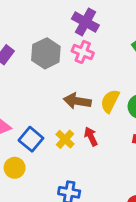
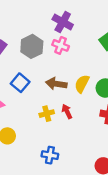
blue square: (31, 139) -> (20, 83), moved
yellow cross: (65, 139) -> (47, 114), turned 32

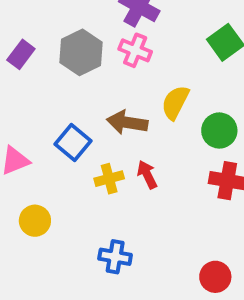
blue square: (20, 83) -> (73, 143), moved
yellow semicircle: (82, 84) -> (175, 102), moved

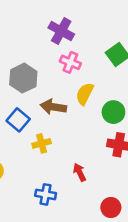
pink cross: (135, 50) -> (70, 62), moved
gray hexagon: (81, 52) -> (23, 78), moved
red arrow: (147, 175) -> (79, 172), moved

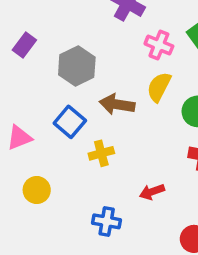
pink cross: (70, 62) -> (159, 45), moved
red arrow: (79, 172) -> (152, 192), turned -84

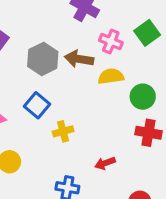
yellow semicircle: (159, 87) -> (111, 76), turned 55
brown arrow: (117, 104) -> (79, 59), moved

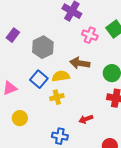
brown arrow: (79, 59) -> (80, 63), moved
yellow semicircle: (111, 76) -> (61, 76), moved

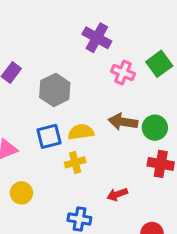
brown arrow: (80, 63) -> (123, 122), moved
blue square: (39, 79) -> (49, 136), turned 36

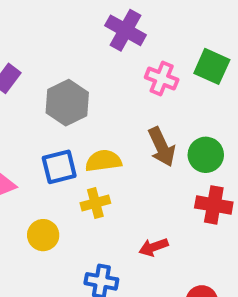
green square: (159, 64) -> (212, 66), turned -30
brown arrow: (123, 122) -> (162, 147), turned -124
yellow circle: (21, 193) -> (43, 235), moved

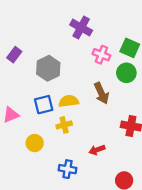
green circle: (206, 155) -> (126, 73), moved

